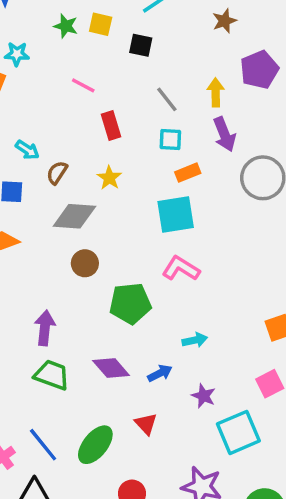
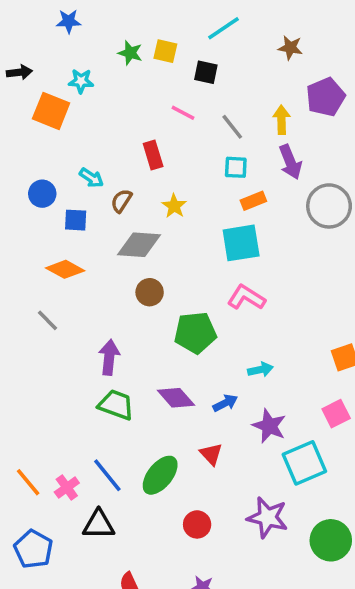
brown star: (224, 21) -> (290, 48), turned 30
pink line: (83, 85) -> (183, 113), moved
red rectangle: (111, 125) -> (153, 155), moved
purple star: (204, 396) -> (269, 426), size x1.4

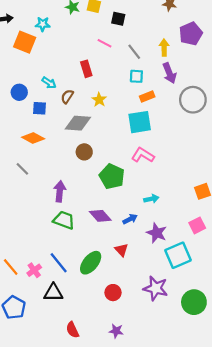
green pentagon: (195, 333) -> (112, 176), turned 30

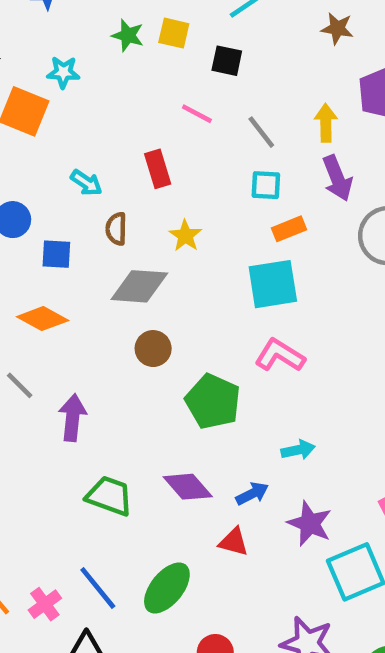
cyan arrow: (49, 83) -> (86, 183), moved
brown semicircle: (67, 97) -> (116, 229), turned -32
purple arrow: (60, 191) -> (73, 418), moved
red triangle: (122, 250) -> (234, 542), moved, turned -32

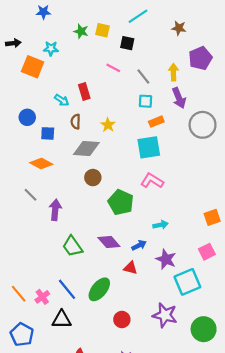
red rectangle: (158, 169) -> (84, 92), moved
green trapezoid: (109, 496) -> (72, 246), turned -145

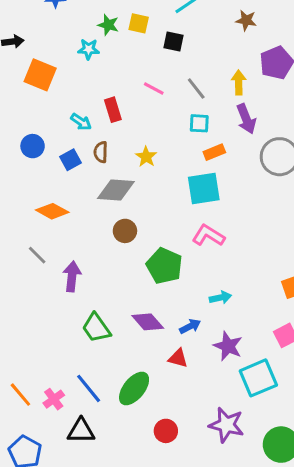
cyan star: (51, 48) -> (89, 49), moved
pink line: (113, 68) -> (154, 89), moved
blue square: (48, 133) -> (70, 160), moved, turned -32

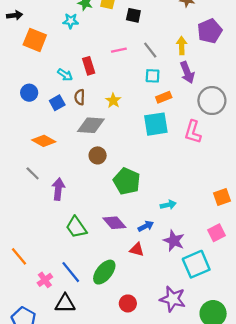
pink line: (154, 89) -> (119, 50), turned -40
pink L-shape: (208, 235) -> (193, 132), moved, turned -105
orange line: (20, 395) -> (19, 256), moved

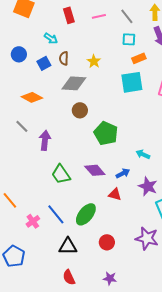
red rectangle: (89, 66) -> (69, 15), moved
cyan arrow: (168, 205) -> (143, 154), turned -144
black triangle: (65, 303) -> (68, 246), moved

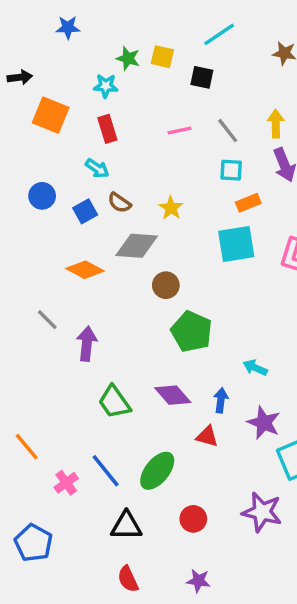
red rectangle: (69, 15) -> (107, 129), moved
brown semicircle: (64, 58) -> (119, 203), turned -56
orange diamond: (32, 97) -> (85, 270), moved
brown circle: (80, 110) -> (166, 285), moved
blue arrow: (123, 173) -> (221, 400), turned -56

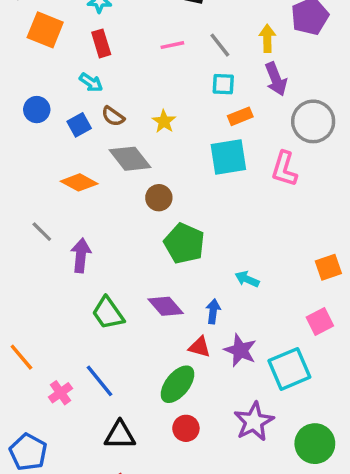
gray diamond: (137, 246) -> (130, 159), turned 48
purple star: (264, 423) -> (240, 350), moved
green ellipse: (157, 471) -> (177, 384), moved
purple star: (262, 512) -> (254, 422), turned 30

